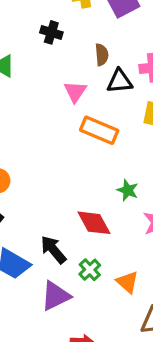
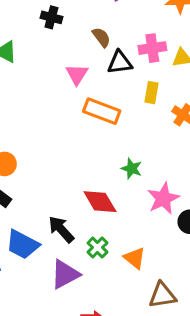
brown semicircle: (102, 55) -> (101, 37), turned -30

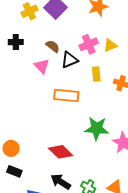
pink triangle: (77, 74) -> (42, 66), moved
green star: (132, 169) -> (97, 128), size x1.6
red diamond: (100, 202) -> (61, 152), moved

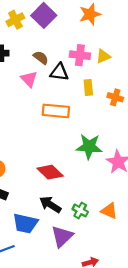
pink cross: (89, 44) -> (80, 55), turned 30
black triangle: (70, 60) -> (59, 72), turned 30

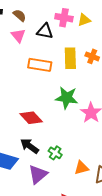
brown semicircle: (41, 58) -> (20, 15), moved
yellow rectangle: (88, 88) -> (70, 58), moved, size x1.5
orange triangle: (109, 211) -> (82, 168), moved, turned -42

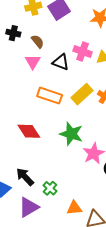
yellow rectangle: (70, 58) -> (82, 94), turned 40
red diamond: (31, 118) -> (29, 131), moved

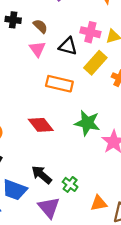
yellow rectangle: (82, 94) -> (95, 63), moved
purple triangle: (29, 207) -> (49, 207), turned -35

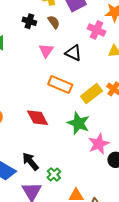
brown semicircle: (40, 26) -> (54, 22), moved
pink cross: (90, 32) -> (96, 30), moved
yellow rectangle: (95, 63) -> (91, 94), moved

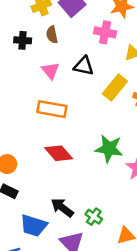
brown semicircle: (54, 22) -> (52, 35), turned -144
orange rectangle: (60, 84) -> (52, 109), moved
yellow rectangle: (91, 94) -> (115, 88), moved

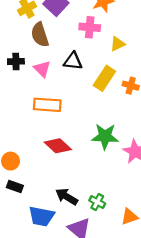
brown semicircle: (52, 35) -> (40, 35), size x1.5
black cross: (23, 40) -> (16, 61), moved

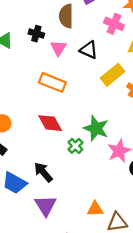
green cross: (97, 202) -> (75, 146), moved

